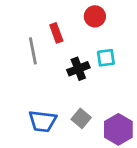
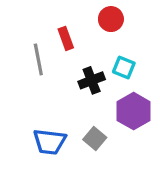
cyan square: (106, 58) -> (124, 67), turned 30
purple hexagon: (118, 129) -> (134, 111), moved

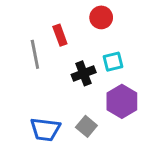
cyan square: (124, 67) -> (113, 62), turned -36

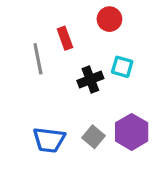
cyan square: (113, 62) -> (122, 67), turned 30
purple hexagon: (122, 101) -> (132, 132), moved

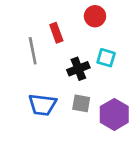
gray square: (94, 137) -> (81, 103), moved, turned -30
blue trapezoid: (49, 140) -> (42, 105), moved

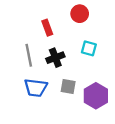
gray line: (33, 51) -> (29, 55), moved
black cross: (78, 69) -> (55, 58), moved

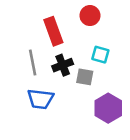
red rectangle: (47, 28) -> (53, 31), size x1.5
gray square: (68, 87) -> (85, 77), moved

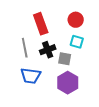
red circle: (90, 16) -> (76, 20), moved
purple hexagon: (108, 108) -> (68, 83), moved

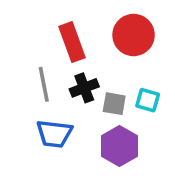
red circle: (76, 20) -> (134, 35), size x1.5
cyan square: (77, 42) -> (148, 100), moved

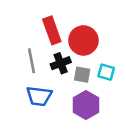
red circle: (134, 35) -> (83, 40), moved

